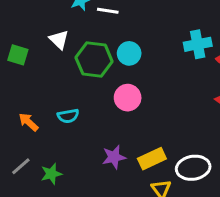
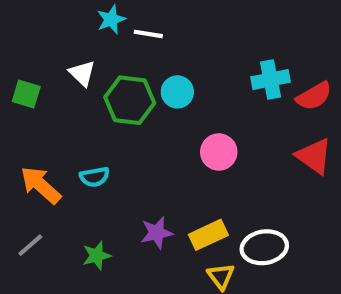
pink circle: (128, 98) -> (219, 152), moved
orange arrow: (28, 122) -> (41, 185), size x1.5
green star: (51, 174) -> (97, 256), moved

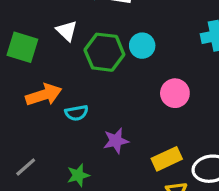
green square: (26, 94) -> (22, 47), size x1.4
orange arrow: (41, 185) -> (44, 95), moved, turned 120
purple star: (157, 233) -> (116, 141), moved

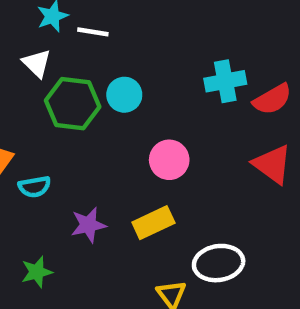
white triangle: (67, 31) -> (37, 63), moved
yellow rectangle: (167, 159) -> (153, 223), moved

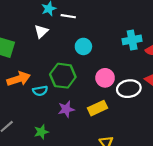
white triangle: (37, 63) -> (41, 31), turned 32
green hexagon: (73, 104) -> (63, 76), moved
white ellipse: (219, 263) -> (129, 89), moved

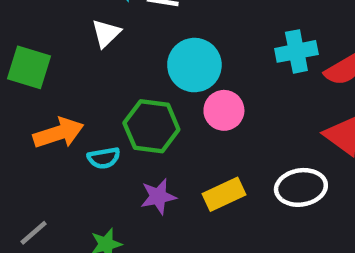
cyan circle: (83, 46) -> (194, 65), size x1.5
pink circle: (105, 78) -> (224, 110), moved
white ellipse: (129, 89) -> (301, 187), moved

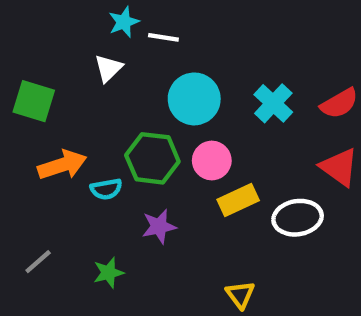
cyan cross: (296, 51) -> (273, 103), moved, turned -36
pink circle: (224, 110) -> (212, 161), moved
yellow rectangle: (224, 194) -> (238, 200), moved

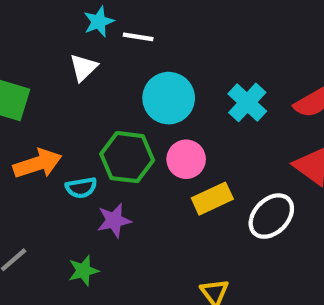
white ellipse: (298, 218) -> (271, 216), turned -36
purple star: (159, 226) -> (114, 220), moved

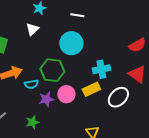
white line: (138, 37) -> (77, 15), moved
cyan cross: (247, 102) -> (101, 69), moved, turned 36
pink circle: (186, 159) -> (66, 94), moved

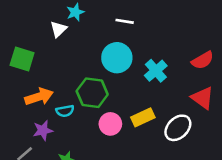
white triangle: (32, 29) -> (58, 29), moved
cyan cross: (101, 69) -> (156, 71), moved, turned -30
purple star: (46, 99) -> (43, 130), moved

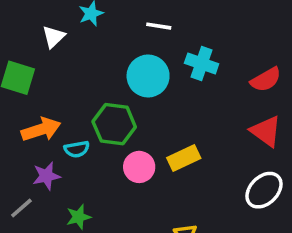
white triangle: (58, 29) -> (54, 37), moved
cyan cross: (156, 71) -> (202, 64), moved, turned -30
white ellipse: (178, 128) -> (264, 190), moved

